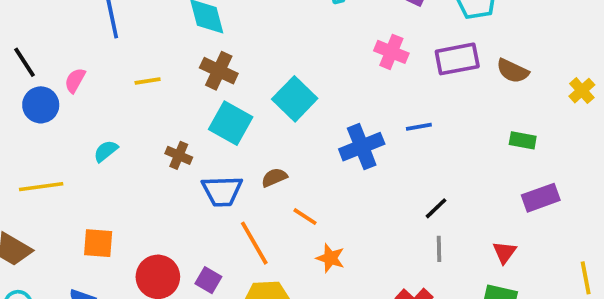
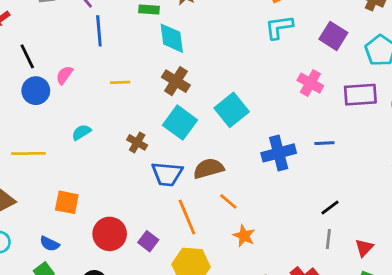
brown semicircle: (274, 177) -> (209, 168), size x1.5
red triangle: (504, 252) -> (364, 248), moved

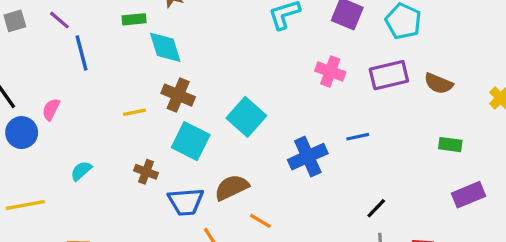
yellow line: (120, 82) -> (134, 112), moved

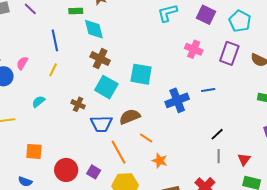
blue line: (81, 53) -> (55, 40), moved
purple rectangle: (389, 75) -> (229, 53), turned -60
yellow line: (134, 112) -> (53, 70), moved, turned -56
cyan square: (246, 117) -> (141, 74), turned -35

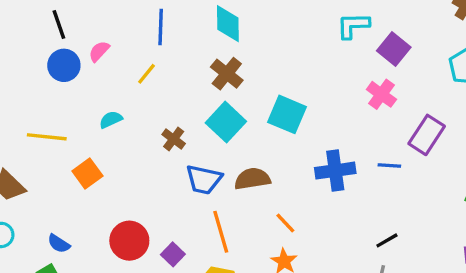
purple square: (206, 15) -> (394, 49), moved
purple rectangle: (229, 53) -> (427, 135), moved
orange line: (146, 138) -> (285, 223), moved
orange square: (34, 151) -> (87, 174), moved, turned 36

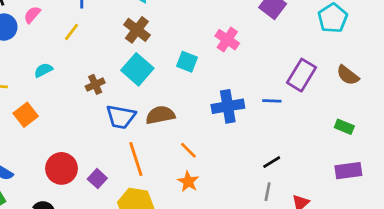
pink cross: (381, 94) -> (227, 40), moved
cyan square: (287, 114) -> (187, 62), size x0.7
brown cross: (174, 139) -> (95, 84), turned 30

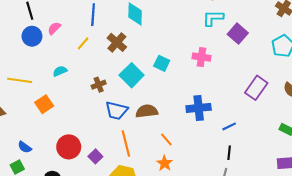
brown cross: (137, 30) -> (117, 42), moved
pink cross: (227, 40) -> (202, 57), turned -30
cyan square: (187, 62) -> (162, 63), moved
blue line: (272, 101) -> (229, 126), moved, turned -32
black line: (272, 162) -> (229, 153), turned -56

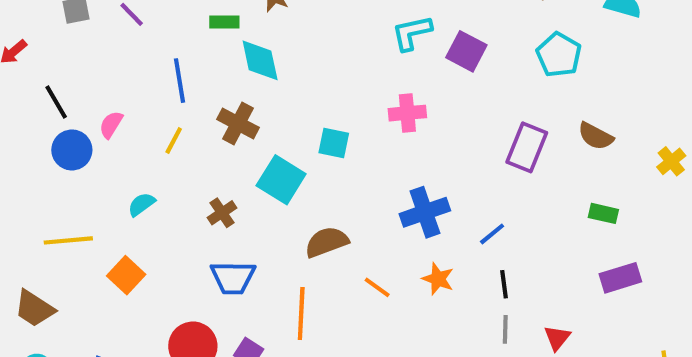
blue trapezoid: (116, 111) -> (233, 278), moved
orange line: (126, 143) -> (301, 314), turned 30
orange star: (165, 163) -> (438, 279), moved

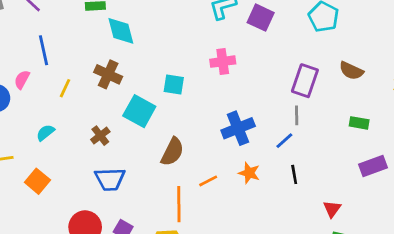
blue line: (180, 81) -> (44, 50), moved
brown semicircle: (327, 242) -> (172, 152), turned 140
orange line: (377, 287) -> (208, 181), turned -60
orange line: (301, 314) -> (179, 204), moved
gray line: (505, 329) -> (297, 115), moved

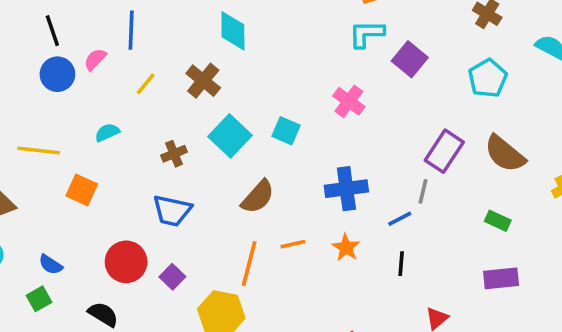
pink cross: (223, 62) -> (349, 101), turned 30
brown semicircle: (351, 71) -> (505, 154), size x1.4
cyan square: (174, 84) -> (286, 131), moved
orange square: (37, 181) -> (82, 190), turned -30

